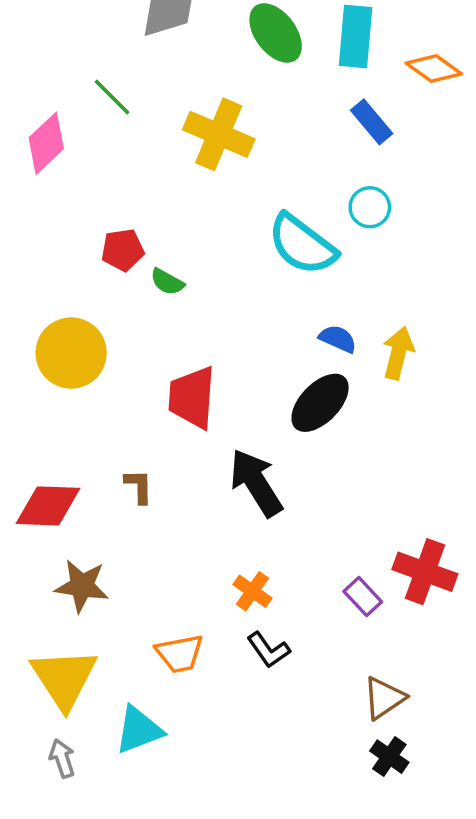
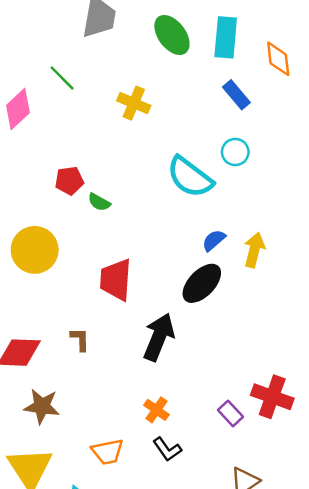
orange diamond: (434, 69) -> (278, 59), turned 48
yellow cross: (219, 134) -> (134, 103), size x0.7
blue semicircle: (338, 339) -> (214, 240), turned -65
black arrow: (256, 483) -> (159, 337), turned 54

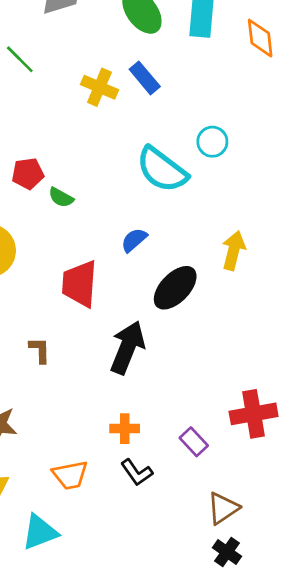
blue rectangle: (236, 95) -> (145, 78), moved
blue semicircle: (214, 240) -> (134, 240), moved
red cross: (272, 397) -> (254, 414), turned -30
orange cross: (156, 410) -> (125, 429), turned -35
purple rectangle: (230, 413) -> (194, 442), moved

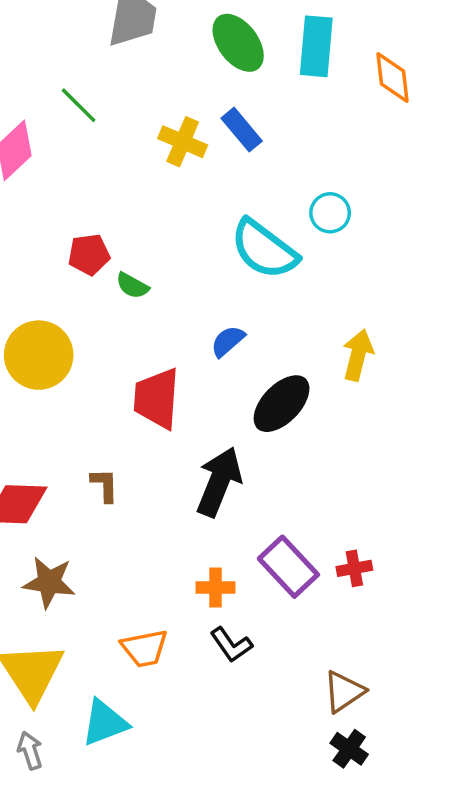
red cross: (254, 414) -> (354, 568), moved, size x0.6
purple rectangle: (194, 442) -> (288, 567), moved, size x1.6

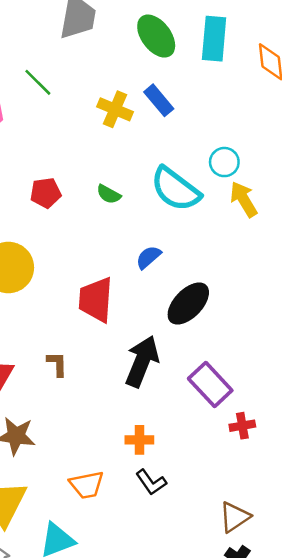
green semicircle: (132, 286) -> (109, 194), moved
yellow arrow: (358, 355) -> (244, 199), moved, turned -45
purple rectangle: (288, 567) -> (210, 385), moved

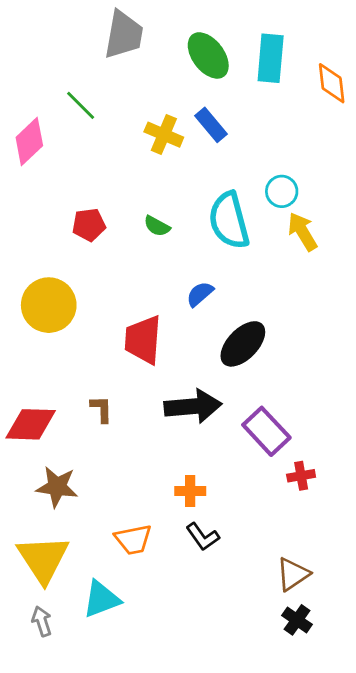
cyan semicircle: (175, 189) -> (229, 221), turned 38
black arrow: (142, 361) -> (193, 406), turned 63

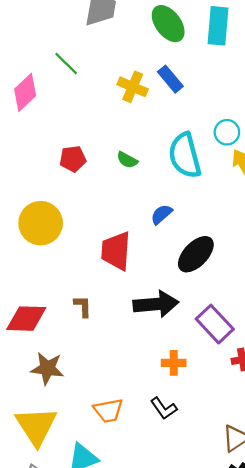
orange cross: (190, 491) -> (174, 363), moved

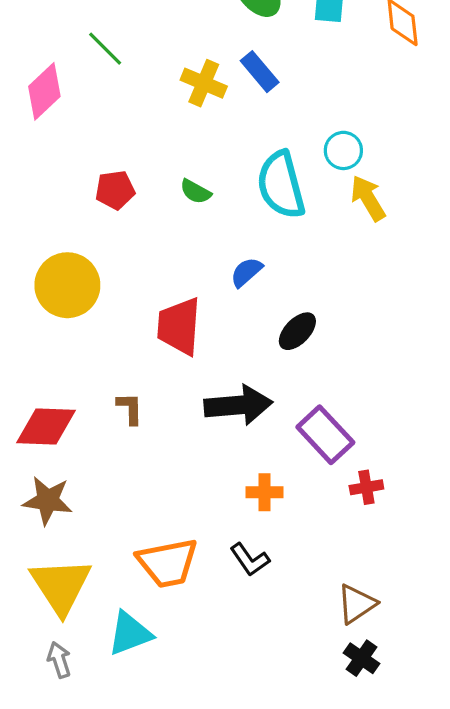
black ellipse: (196, 254) -> (297, 331), size x0.7
brown star: (47, 368) -> (48, 500), moved
orange trapezoid: (108, 411) -> (168, 563), size x1.4

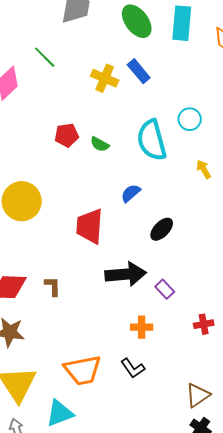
red pentagon: (115, 190) -> (67, 135), moved
yellow arrow: (368, 198) -> (204, 169), moved, size x0.7
brown L-shape: (130, 408) -> (53, 286), moved
purple rectangle: (325, 435) -> (165, 289), moved, size x0.6

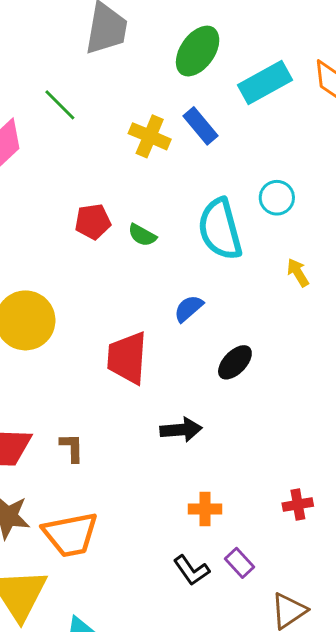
green ellipse: (137, 21) -> (198, 51), turned 72
cyan rectangle: (182, 23) -> (265, 82), moved, turned 56
black arrow: (126, 274) -> (181, 430), size x0.7
purple rectangle: (165, 289) -> (239, 563), moved
orange trapezoid: (83, 370) -> (70, 534), moved

